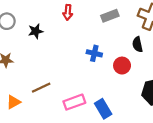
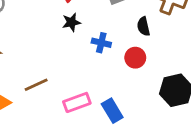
black star: (36, 31) -> (71, 22), moved
black semicircle: (138, 44) -> (143, 26), moved

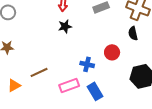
black semicircle: (143, 26) -> (133, 33), moved
blue cross: (101, 43) -> (87, 64), moved

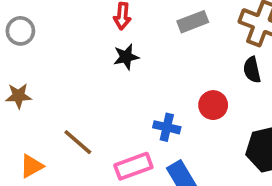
brown line: (39, 72) -> (78, 142), turned 66

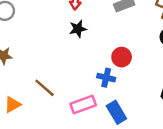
red circle: (213, 105) -> (122, 57), moved

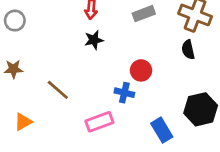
brown line: (45, 88) -> (58, 90), moved
blue rectangle: (116, 112) -> (162, 130), moved

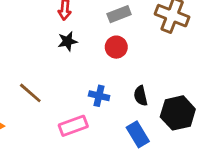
black semicircle: (188, 50) -> (141, 96), moved
red circle: (141, 70) -> (116, 47), moved

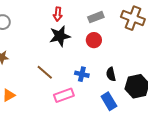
black star: (68, 41) -> (60, 36), size x1.5
brown line: (30, 93) -> (45, 72), moved

